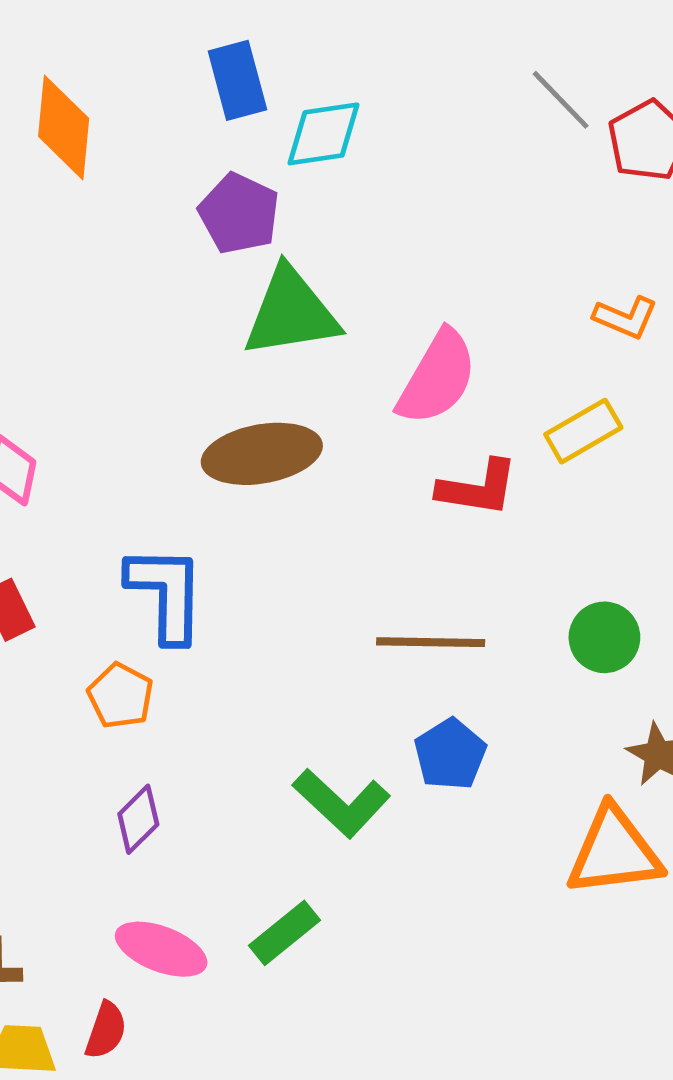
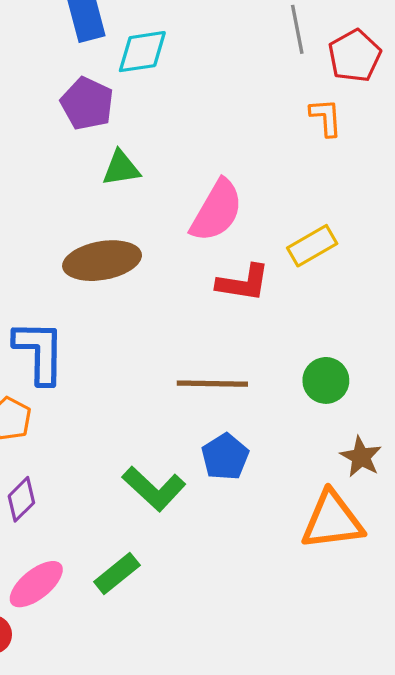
gray line: (561, 100) -> (297, 29), turned 33
green triangle: (291, 313) -> (121, 168), size x0.6
orange L-shape: (626, 317) -> (326, 117), moved, turned -117
pink ellipse: (161, 949) -> (36, 584), turned -60

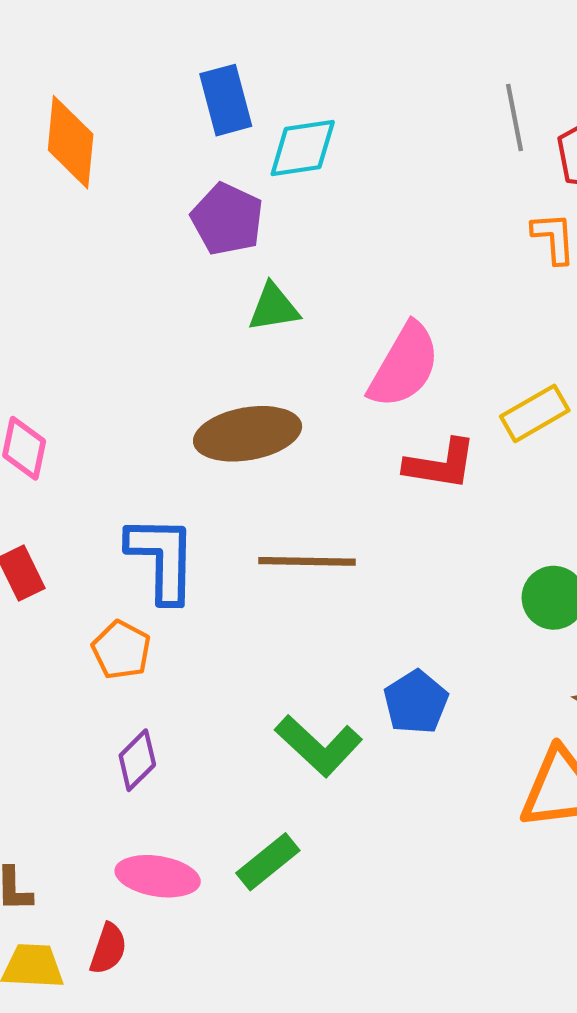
brown line: (212, 384) -> (307, 561), moved
pink ellipse: (36, 584) -> (158, 876), turned 48

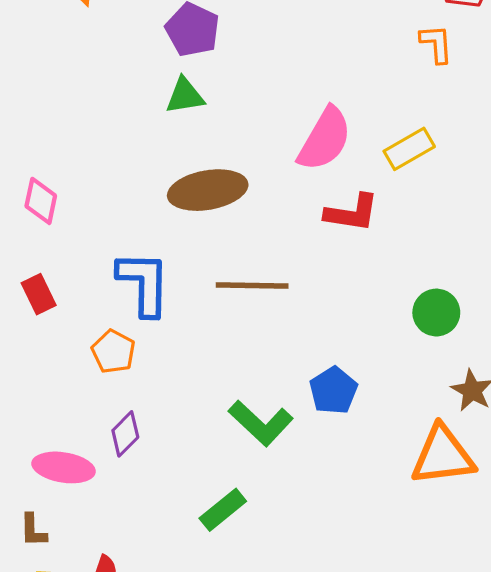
green triangle: (274, 308) -> (185, 96), moved
yellow rectangle: (535, 413) -> (409, 149), moved
pink ellipse: (158, 876) -> (64, 467), moved

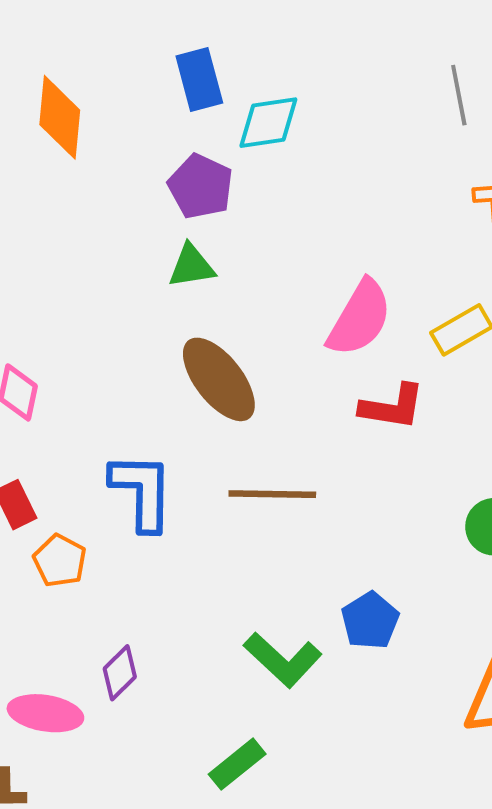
brown ellipse: (208, 190) -> (219, 379), turned 62
orange pentagon: (113, 352) -> (60, 561), moved

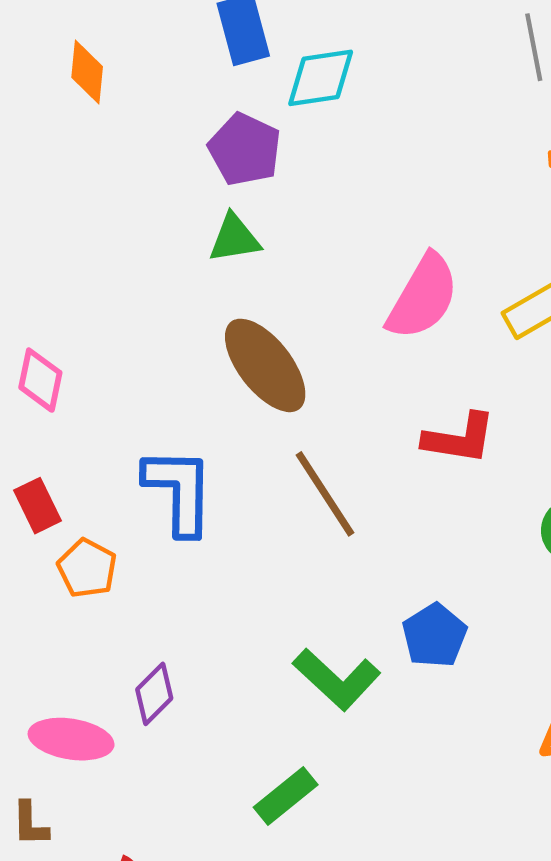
orange diamond: (60, 117) -> (87, 72), size x0.7
red L-shape: (392, 407) -> (459, 438), moved
brown line: (272, 494) -> (325, 494), turned 56

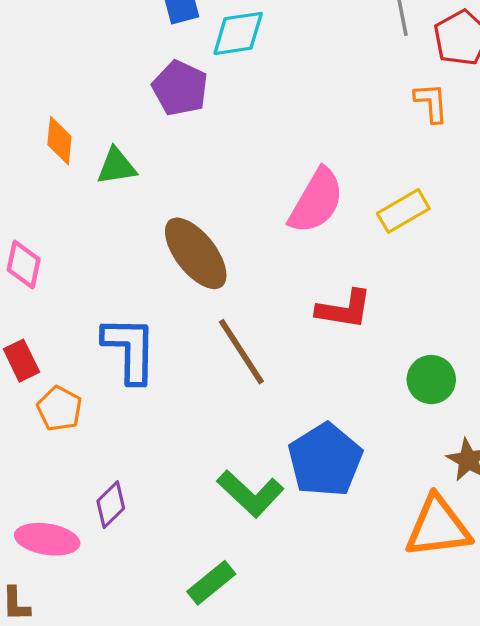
orange diamond: (87, 72) -> (59, 141), moved
green triangle: (235, 238) -> (116, 166), moved
blue pentagon: (434, 635) -> (325, 460), size x1.5

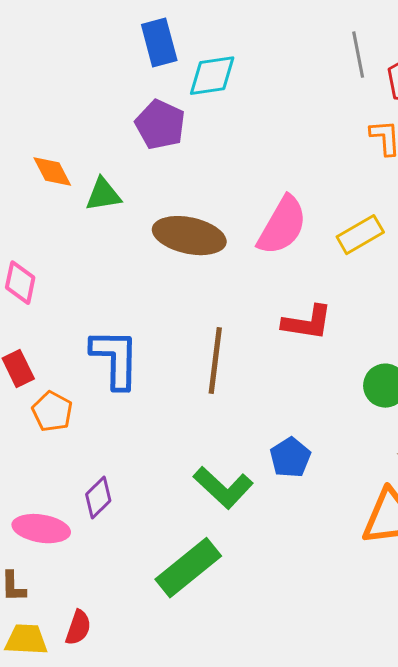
orange diamond: (59, 141) -> (52, 172), turned -33
brown ellipse: (196, 253) -> (189, 236), moved, turned -40
brown line: (241, 352) -> (215, 361), turned 40
blue pentagon: (325, 460) -> (290, 458), size x0.6
green rectangle: (211, 583) -> (188, 568), size x1.5

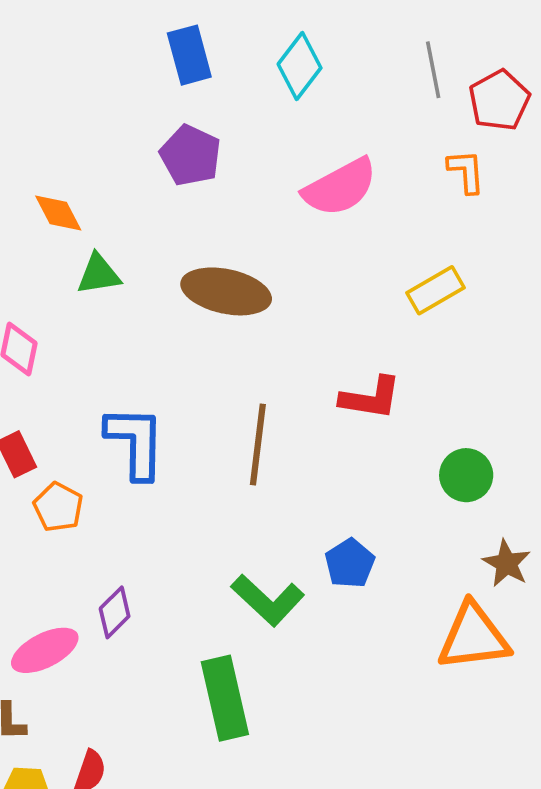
cyan diamond: (212, 76) -> (300, 66), moved, turned -44
green triangle: (103, 195) -> (99, 274), moved
pink semicircle: (282, 226) -> (340, 187), moved, turned 32
pink ellipse: (41, 529) -> (45, 650), turned -36
green rectangle: (188, 568) -> (225, 698), turned -64

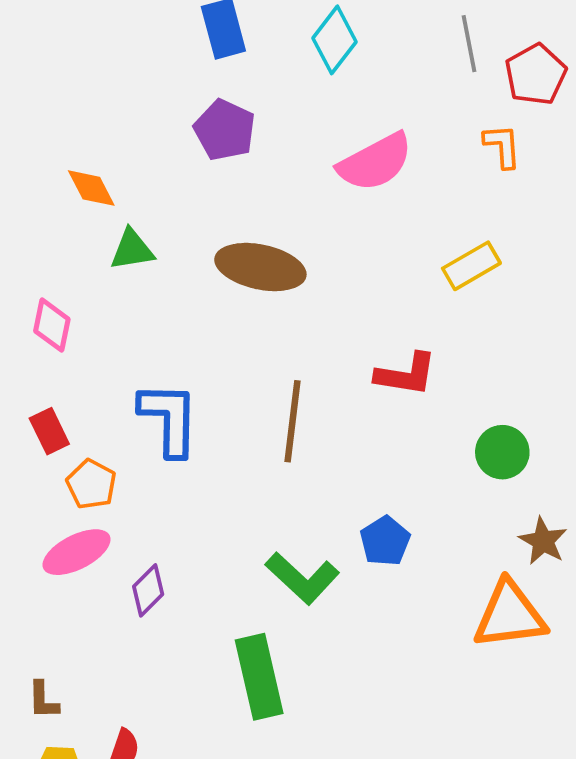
pink ellipse: (45, 650) -> (77, 552), moved

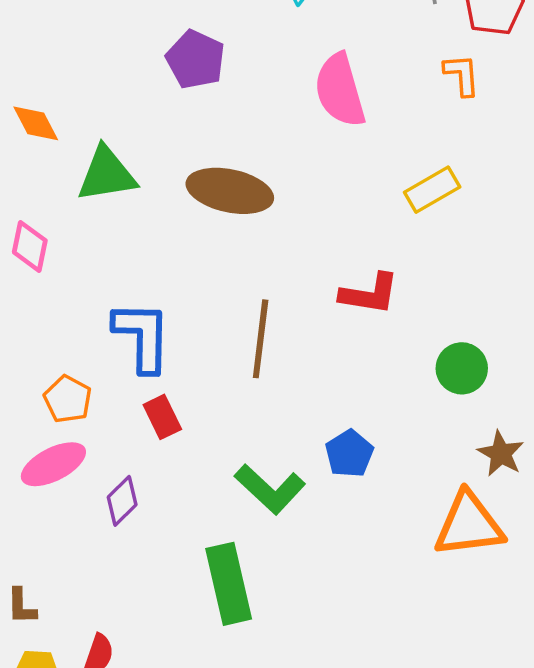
pink semicircle: (375, 162) -> (340, 90), turned 102
orange diamond: (91, 188) -> (36, 123), moved
green triangle: (132, 250) -> (107, 174), size x1.4
red rectangle: (49, 431) -> (162, 417), moved

